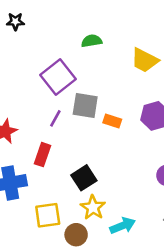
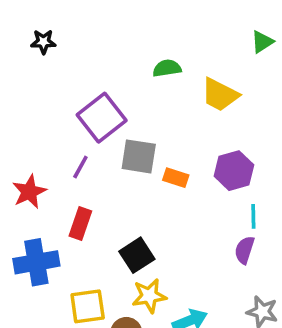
green semicircle: (92, 41) -> (167, 68), moved
purple line: (55, 118) -> (80, 167), moved
yellow star: (93, 208) -> (149, 296), turned 30

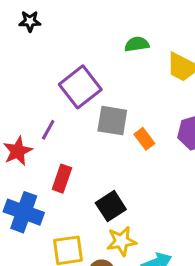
purple line: (80, 167) -> (48, 130), moved
orange rectangle: (176, 178) -> (144, 139), turned 35
blue cross: (36, 262) -> (24, 212), turned 30

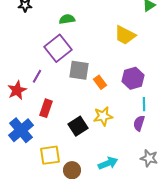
green semicircle: (137, 44) -> (67, 19), moved
blue cross: (24, 212) -> (21, 130), turned 30
yellow star: (121, 241) -> (103, 116), moved

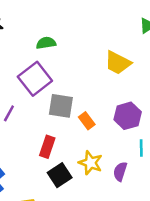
red rectangle: (46, 108) -> (47, 147), moved
yellow star: (103, 116) -> (91, 163), turned 30
purple semicircle: (139, 123) -> (120, 171), moved

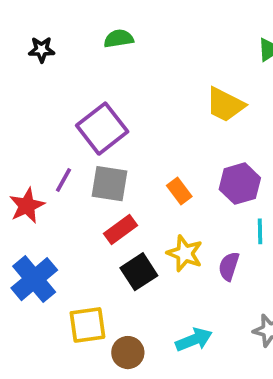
green semicircle: (46, 43) -> (119, 39), moved
gray square: (61, 106) -> (109, 184), moved
red rectangle: (47, 147) -> (120, 230), turned 35

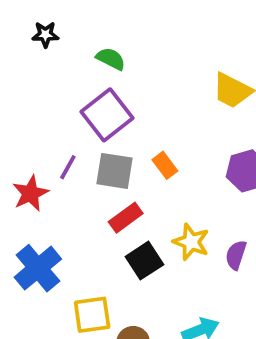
green semicircle: (119, 39) -> (111, 59), moved, turned 36
orange rectangle: (179, 191) -> (165, 165), moved

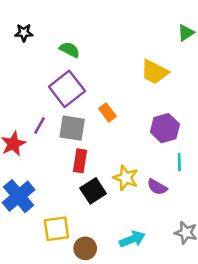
orange rectangle: (165, 165) -> (107, 112), moved
red rectangle: (126, 218) -> (80, 161), turned -45
purple semicircle: (236, 255) -> (157, 187), turned -78

